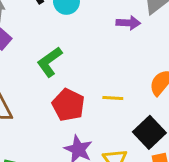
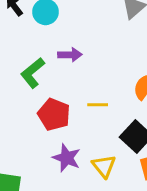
purple arrow: (128, 23) -> (70, 55), moved

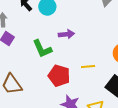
green L-shape: (33, 73) -> (42, 49), turned -70

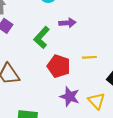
green L-shape: (42, 49) -> (42, 37), turned 65

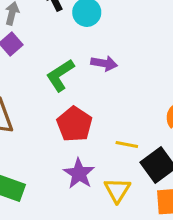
yellow line: (89, 57) -> (127, 144), moved

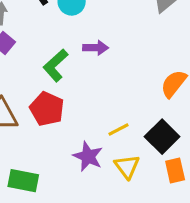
red pentagon: (75, 124) -> (47, 109), moved
yellow line: (127, 144) -> (119, 130), moved, turned -30

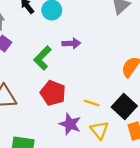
red pentagon: (47, 109) -> (53, 93), moved
yellow line: (119, 130) -> (92, 103), turned 49

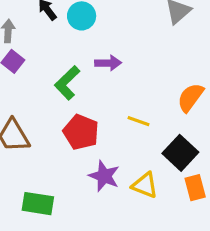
yellow line: (92, 103) -> (138, 121), moved
yellow triangle: (99, 130) -> (145, 185), turned -30

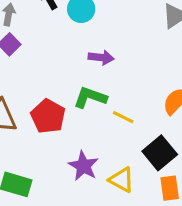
green L-shape: (67, 83) -> (90, 97), moved, turned 56
red pentagon: (81, 132) -> (48, 116), moved

